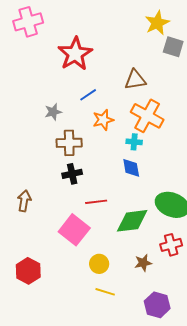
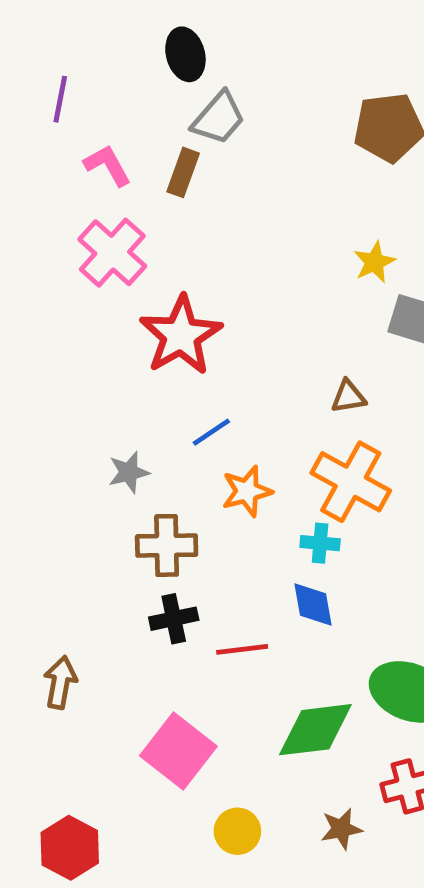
pink cross: (28, 22) -> (112, 253), moved, turned -32
yellow star: (157, 23) -> (374, 262), size x0.7
brown triangle: (135, 80) -> (348, 397), moved, size x0.7
red line: (96, 202) -> (242, 649), moved

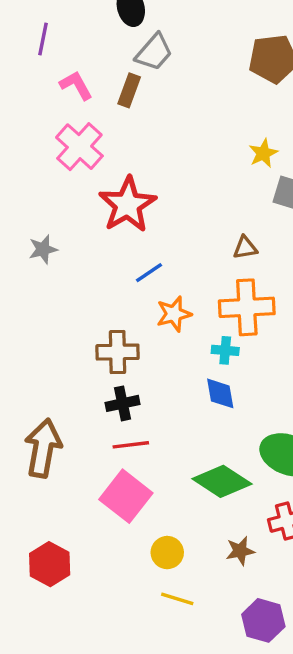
gray star: (129, 472) -> (43, 249), moved
orange cross: (351, 482) -> (247, 307), turned -32
red line: (242, 649) -> (131, 445), moved
brown arrow: (60, 682) -> (43, 448), size x1.6
green diamond: (315, 730) -> (222, 481), turned 40

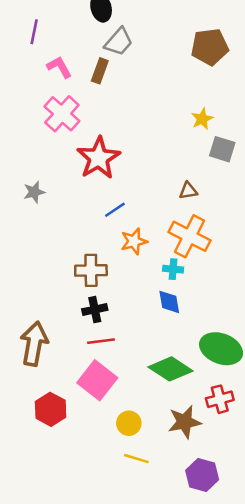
orange cross: (247, 307) -> (189, 236), turned 30
brown star: (240, 551) -> (184, 422), size x1.5
red hexagon: (50, 564) -> (51, 409), moved

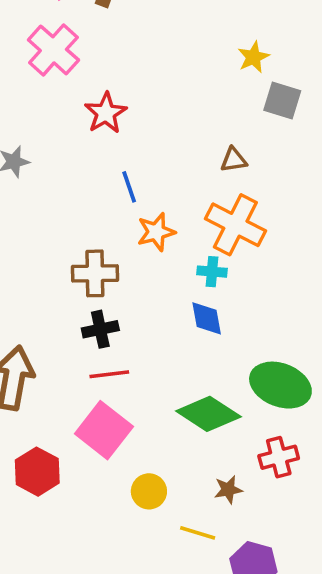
red star: (99, 158) -> (106, 113), size x0.7
blue line: (115, 210) -> (129, 187), turned -75
brown star: (184, 422) -> (228, 490), size x0.6
yellow line: (136, 459) -> (198, 533), moved

